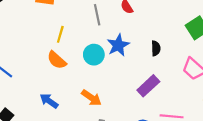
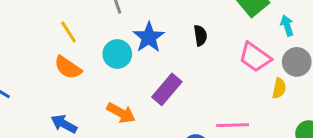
yellow line: (60, 34) -> (69, 32), turned -42
purple rectangle: (148, 86) -> (167, 89), moved

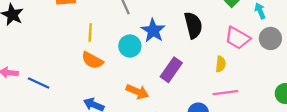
yellow line: (69, 32) -> (90, 33), turned 42
black semicircle: (200, 35) -> (193, 25), size x1.6
yellow semicircle: (279, 88) -> (221, 64), moved

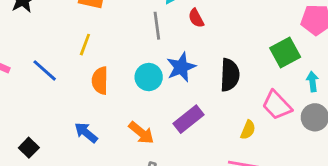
yellow line: (90, 33) -> (85, 45), moved
orange semicircle: (92, 60) -> (100, 81), turned 45
blue line: (39, 83) -> (45, 70), moved

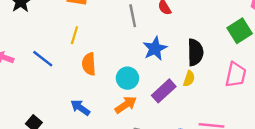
cyan circle: (149, 77) -> (127, 78), moved
pink trapezoid: (277, 105) -> (236, 75), turned -120
yellow semicircle: (248, 130) -> (189, 79), moved
orange arrow: (141, 133) -> (126, 105), turned -70

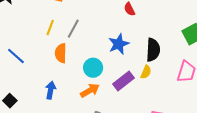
gray line: (133, 16) -> (73, 29), moved, turned 36
blue line: (43, 59) -> (16, 56), moved
blue arrow: (80, 108) -> (51, 90), turned 60

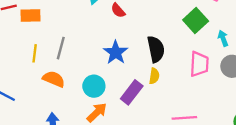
orange semicircle: (61, 53) -> (54, 79), turned 126

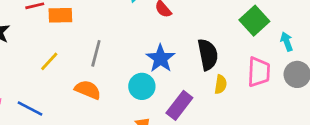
yellow line: (35, 53) -> (49, 61), moved, turned 36
yellow semicircle: (154, 76) -> (221, 84), moved
cyan circle: (94, 86) -> (142, 86), moved

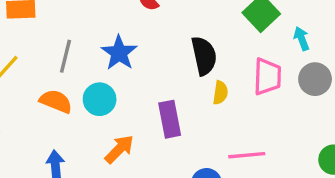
blue star: (161, 58) -> (119, 53), moved
cyan circle: (142, 86) -> (100, 99), moved
purple rectangle: (179, 105) -> (170, 119), turned -48

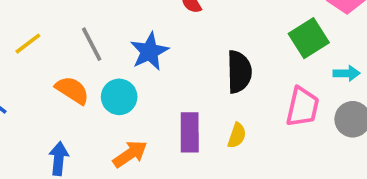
cyan arrow: (302, 39) -> (347, 73), turned 100
gray line: (65, 56) -> (92, 44), turned -52
yellow semicircle: (220, 93) -> (237, 135), moved

